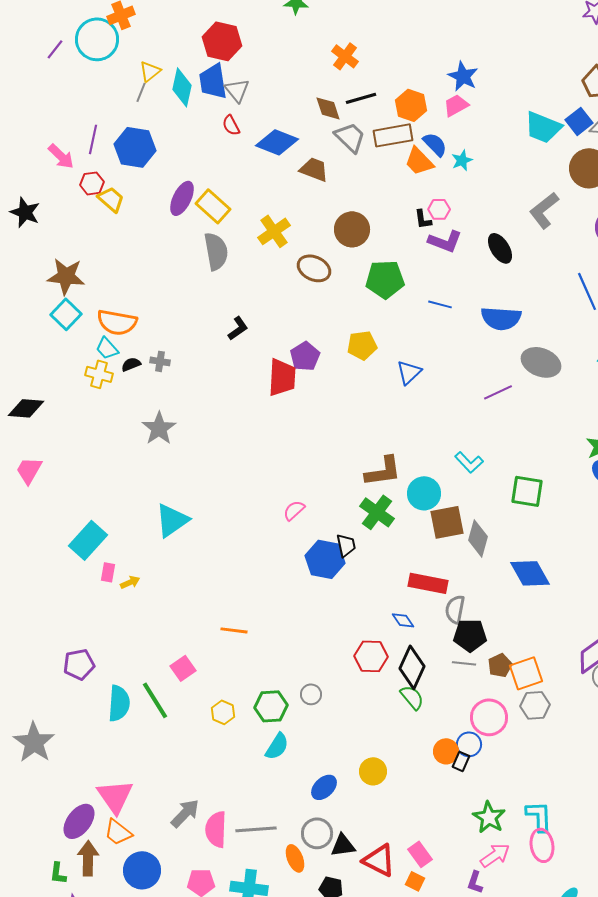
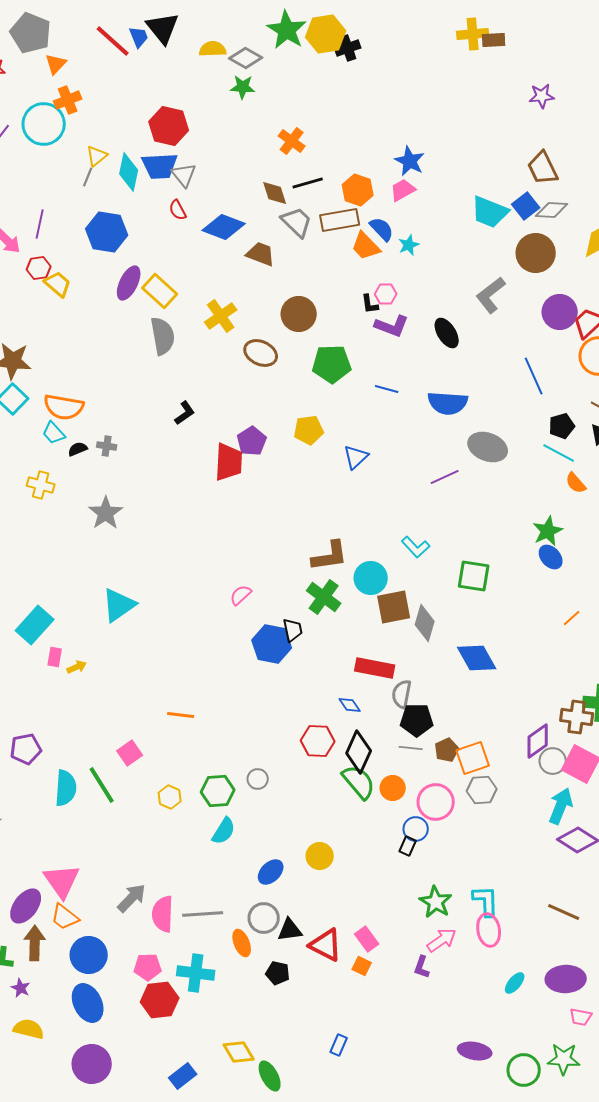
blue trapezoid: (213, 81) -> (160, 166), turned -84
blue hexagon: (135, 147) -> (107, 232), moved
yellow cross: (99, 374) -> (41, 485), moved
green semicircle: (412, 697) -> (359, 782), size x1.4
orange circle: (446, 751) -> (393, 788), moved

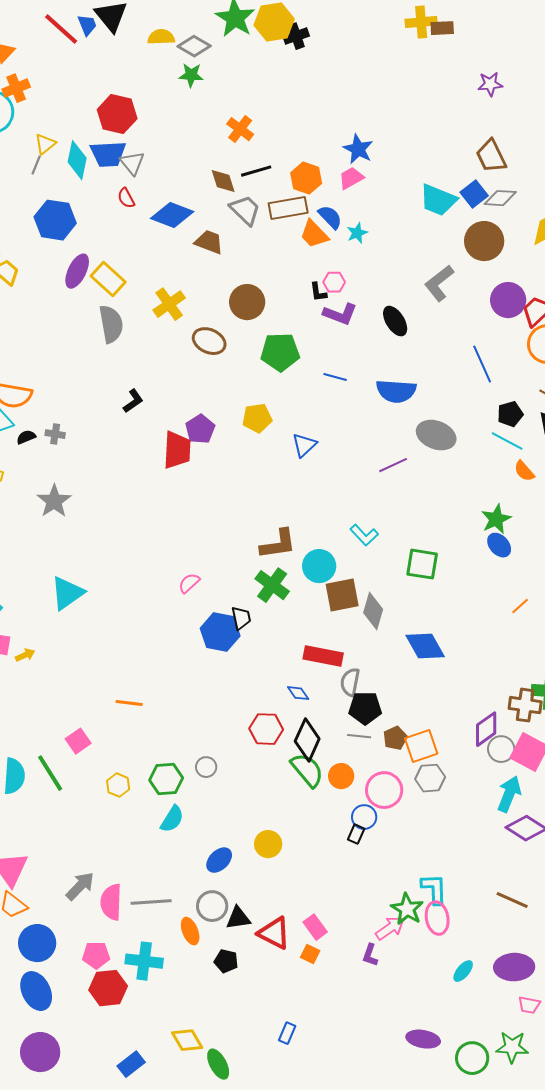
green star: (436, 902) -> (407, 909), moved

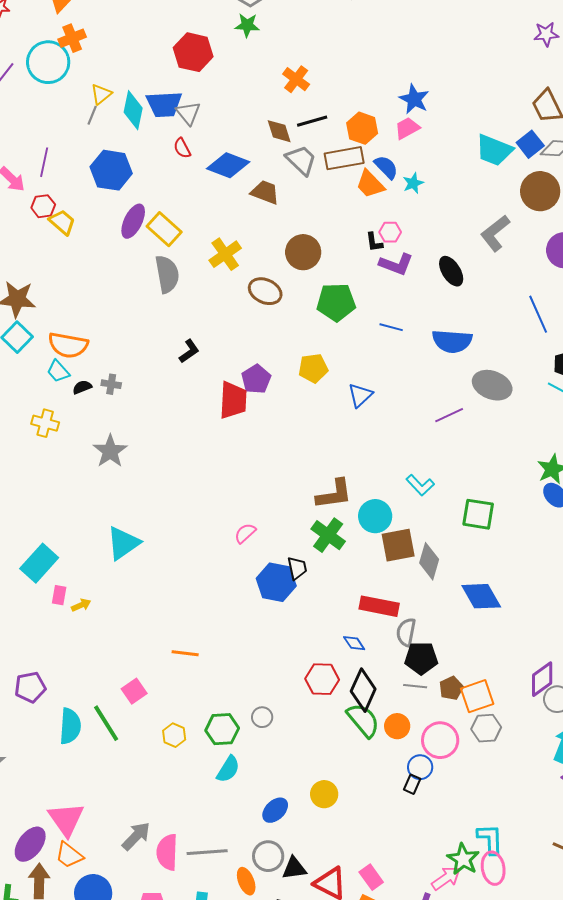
red hexagon: (117, 114) -> (193, 52), moved

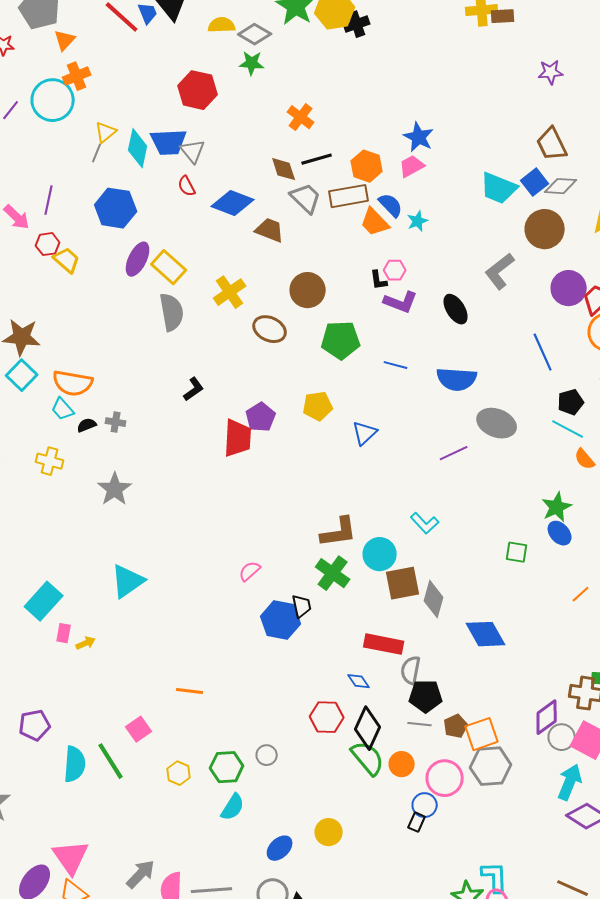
green square: (478, 514) -> (517, 552), moved, size x0.7
gray hexagon: (486, 728) -> (491, 766), size x1.4

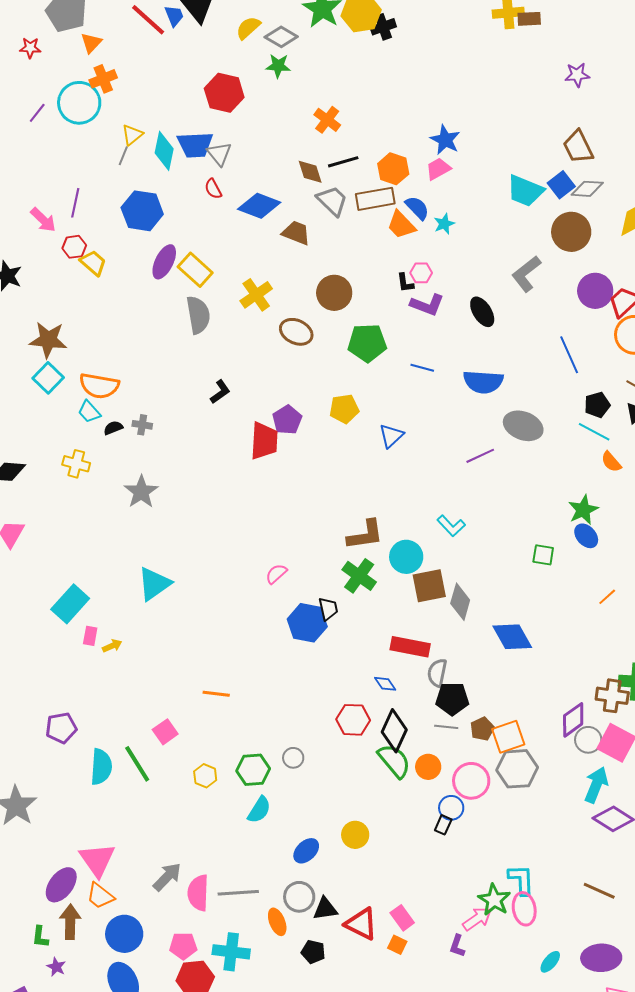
yellow semicircle: (222, 25) -> (248, 28), turned -40

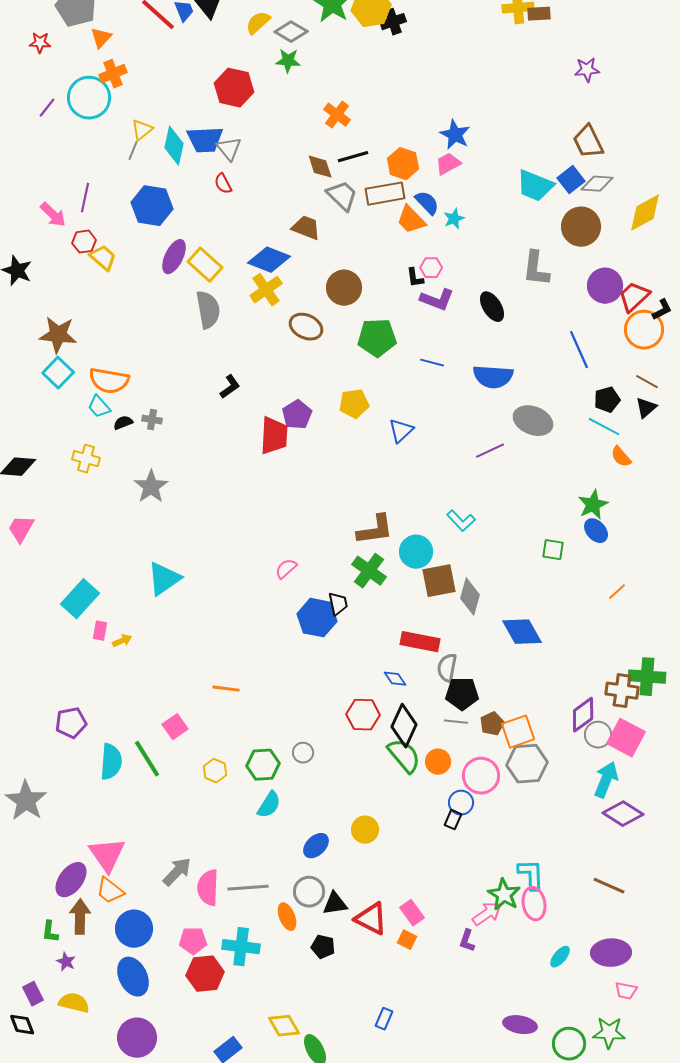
blue diamond: (259, 206) -> (269, 260), moved
gray L-shape: (526, 274) -> (536, 269), turned -45

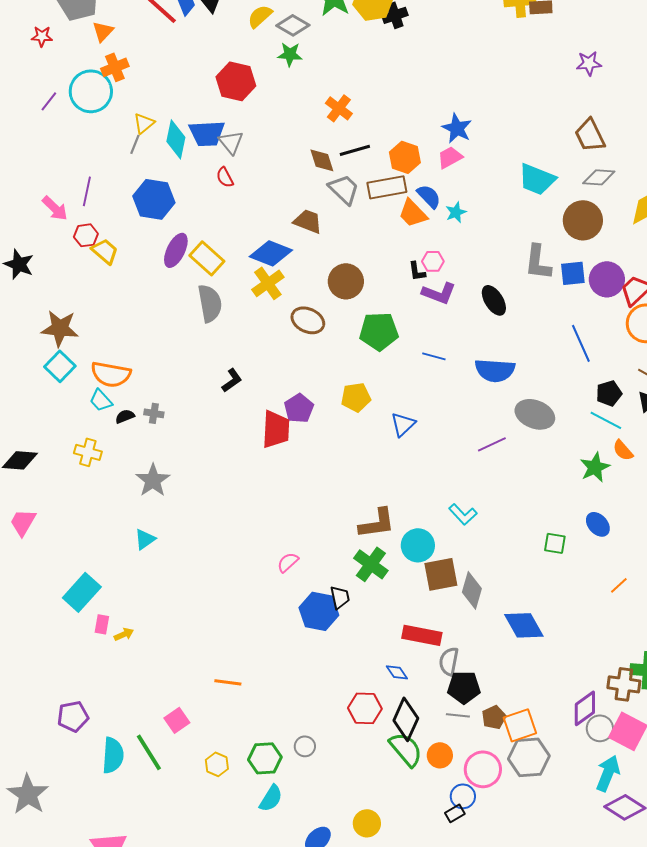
blue square: (571, 180) -> (573, 273), moved, turned 32
green star: (593, 505) -> (595, 467), moved
cyan triangle: (164, 579) -> (145, 539), moved, size x0.6
black rectangle: (453, 820) -> (455, 813), turned 36

